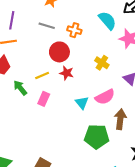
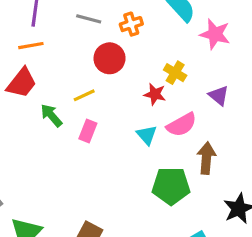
orange cross: (74, 30) -> (131, 24), turned -32
red star: (67, 73) -> (155, 94), moved

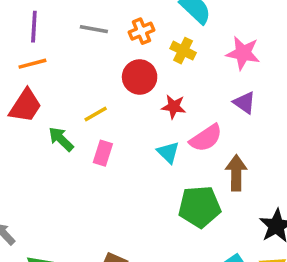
pink star: (215, 34) -> (243, 53), moved
red circle: (110, 58) -> (140, 77), moved
yellow cross: (175, 73) -> (183, 51), moved

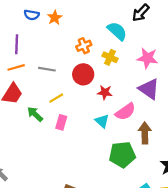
gray line: (94, 29) -> (47, 69), moved
purple triangle: (244, 103) -> (149, 89), size x1.5

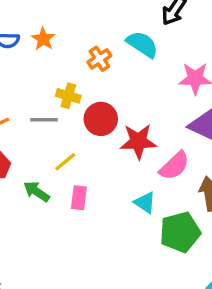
orange cross: (84, 46) -> (99, 59), moved
yellow cross: (110, 57) -> (68, 96), moved
red star: (105, 92) -> (138, 141), size x1.5
cyan triangle: (102, 121) -> (145, 203), moved

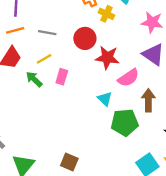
yellow cross: (68, 96) -> (106, 14), moved
yellow line: (65, 162) -> (44, 59), moved
pink rectangle: (79, 198) -> (62, 77), moved

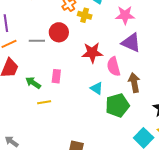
red circle: (85, 38) -> (59, 32), moved
yellow line: (44, 59) -> (44, 102), moved, turned 32
pink semicircle: (128, 78) -> (114, 67), turned 120

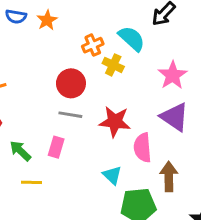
pink star: (125, 15) -> (173, 75), turned 30
gray line: (37, 41) -> (70, 115), moved

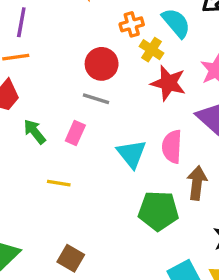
red star: (115, 122) -> (168, 83), moved
cyan triangle: (112, 175) -> (132, 154), moved, size x1.4
yellow line: (31, 182) -> (59, 183), moved

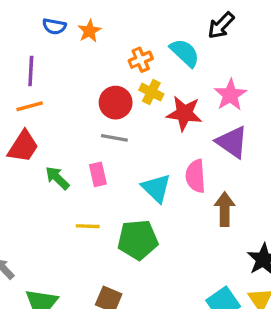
yellow cross: (152, 50) -> (151, 92), moved
pink rectangle: (75, 133) -> (98, 174), turned -30
green pentagon: (158, 211) -> (138, 240), moved

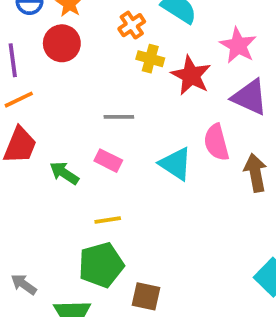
red circle: (116, 103) -> (62, 43), moved
red star: (184, 113) -> (191, 75), turned 30
pink rectangle: (98, 174) -> (108, 161), turned -40
green pentagon: (138, 240) -> (101, 265), moved

